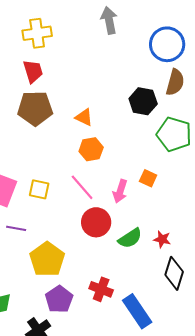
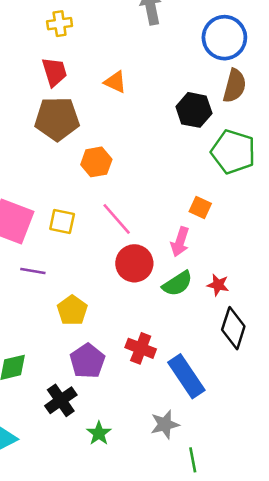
yellow cross: (37, 33) -> (60, 24), size x0.7
orange triangle: (84, 117) -> (115, 82), moved
orange hexagon: (91, 149) -> (96, 162), moved
pink arrow: (120, 191) -> (180, 242), moved
yellow pentagon: (47, 259) -> (72, 310), size x0.7

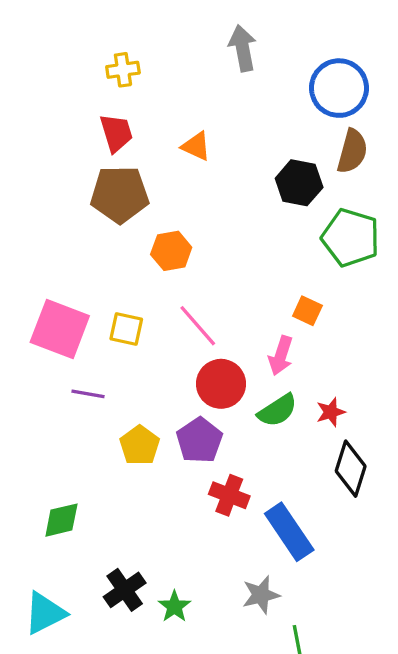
red star: (218, 285) -> (331, 412), turned -30
purple pentagon: (87, 361) -> (199, 440), moved
black cross: (61, 400) -> (125, 590), moved

